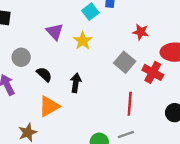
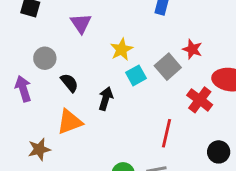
cyan square: (90, 12) -> (136, 75), moved
purple triangle: (55, 32) -> (81, 23), moved
gray square: (125, 62) -> (168, 67), moved

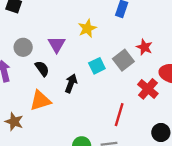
purple triangle: (81, 23) -> (57, 44), moved
yellow star: (121, 49) -> (87, 28), moved
brown star: (39, 149) -> (14, 122), turned 30

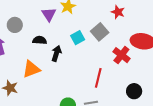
purple triangle: (57, 44) -> (49, 14), moved
red star: (144, 47) -> (118, 12), moved
black semicircle: (42, 69) -> (40, 40), moved, turned -48

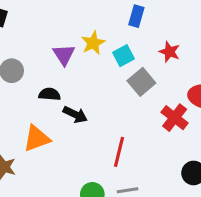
cyan square: (78, 38) -> (124, 56), moved
black arrow: (56, 53) -> (75, 115), turned 98
red line: (98, 78) -> (119, 152), moved

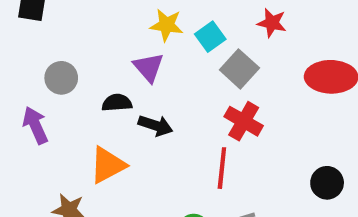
yellow star: (93, 43) -> (167, 25), turned -30
purple triangle: (64, 55) -> (149, 67), moved
red cross: (175, 118) -> (244, 121), moved

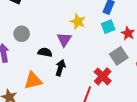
cyan square: (210, 37) -> (108, 27), moved
gray square: (239, 69) -> (119, 56), moved
black arrow: (156, 125) -> (60, 68), turned -105

